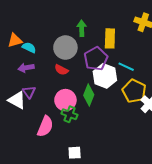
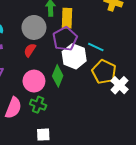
yellow rectangle: (110, 38) -> (67, 18), moved
red semicircle: (61, 70) -> (30, 50), turned 96
green cross: (69, 114) -> (38, 105), moved

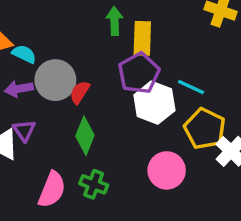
gray circle: (34, 27) -> (55, 80), moved
green diamond: (58, 76) -> (85, 136), moved
pink circle: (34, 81) -> (167, 170), moved

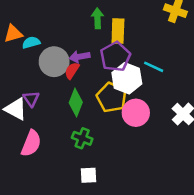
cyan semicircle: (24, 54) -> (31, 43), turned -42
purple arrow: (19, 89) -> (80, 57), moved
yellow pentagon: (205, 129) -> (112, 97), moved
pink circle: (167, 170) -> (136, 113), moved
pink semicircle: (52, 190) -> (31, 143), moved

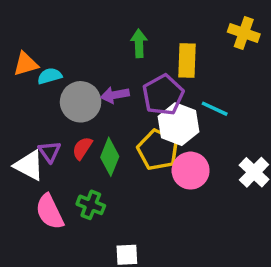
yellow rectangle: (118, 31) -> (187, 61), moved
red semicircle: (72, 71) -> (82, 148), moved
green cross: (82, 138) -> (91, 205), moved
pink semicircle: (31, 143) -> (50, 212), turned 132

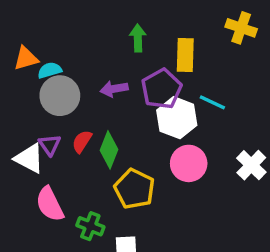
gray circle: (81, 102) -> (60, 96), moved
yellow pentagon: (158, 150) -> (134, 189), moved
green cross: (91, 205) -> (90, 226), moved

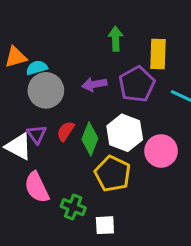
white hexagon: (177, 118) -> (125, 133), moved

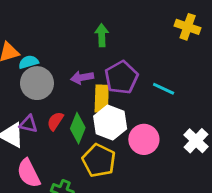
yellow rectangle: (158, 54) -> (102, 99), moved
purple triangle: (37, 134) -> (29, 124), turned -42

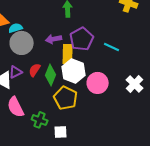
purple triangle: (29, 124) -> (16, 72), turned -40

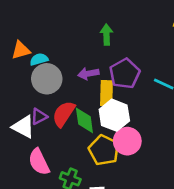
red semicircle: (35, 70) -> (64, 114), size x1.5
green diamond: (51, 75) -> (84, 120), turned -30
pink circle: (98, 83) -> (127, 141), moved

